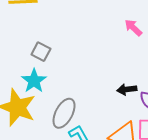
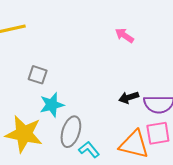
cyan star: (34, 81) -> (52, 105), moved, turned 30

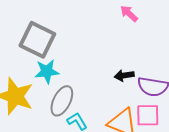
gray square: (38, 75) -> (37, 40), size x1.8

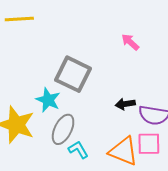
gray square: (37, 40) -> (73, 74), moved
cyan star: (47, 71) -> (48, 100), turned 30

